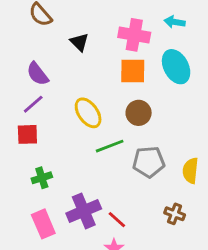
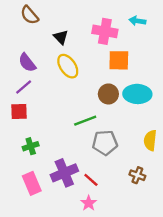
cyan ellipse: (176, 67) -> (137, 94), moved, turned -60
orange square: (133, 71) -> (119, 60), moved
yellow ellipse: (88, 113) -> (68, 66), moved
gray pentagon: (149, 162) -> (105, 143), moved

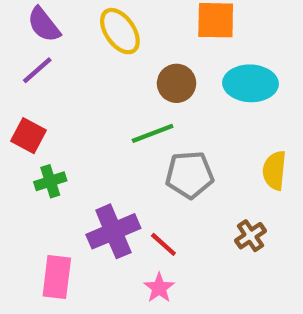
brown circle: (108, 94) -> (177, 83), moved
red square: (19, 111) -> (29, 136), moved, turned 30
brown cross: (137, 175) -> (250, 236), turned 35
pink rectangle: (32, 183) -> (57, 277), moved, turned 30

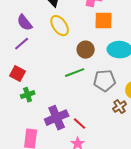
gray pentagon: (190, 175) -> (105, 81), moved
brown cross: (250, 236) -> (120, 107), moved

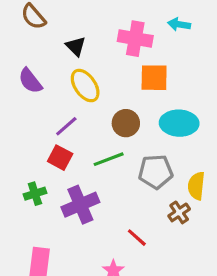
purple line: (22, 44) -> (66, 126), moved
red square: (18, 74) -> (60, 158), moved
purple cross: (57, 118) -> (80, 205), moved
red line: (80, 124) -> (137, 238), moved

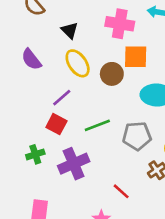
brown circle: (126, 123) -> (112, 74), moved

